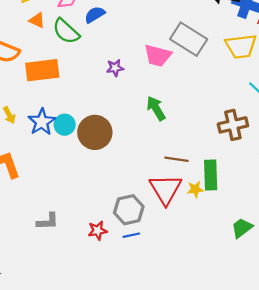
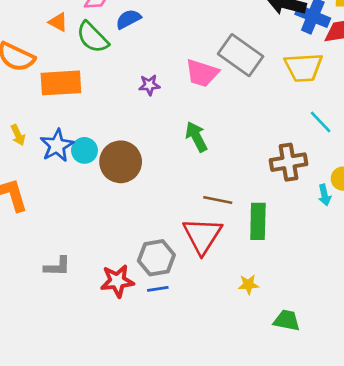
yellow star: (195, 189) -> (248, 285), moved
green trapezoid: (242, 228) -> (287, 320), moved, turned 45
red star: (98, 231) -> (117, 281), size x1.4

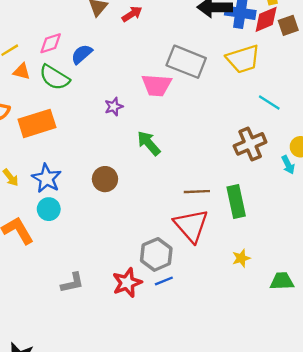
green arrow: (196, 137) -> (149, 143), moved
cyan circle: (84, 150) -> (49, 209), moved
brown circle: (121, 162) -> (105, 179), size x0.7

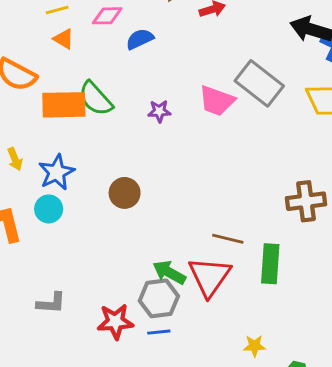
green semicircle: (54, 77) -> (96, 99), moved
green arrow: (149, 143) -> (169, 272), moved, turned -36
yellow star: (241, 258) -> (254, 346), moved

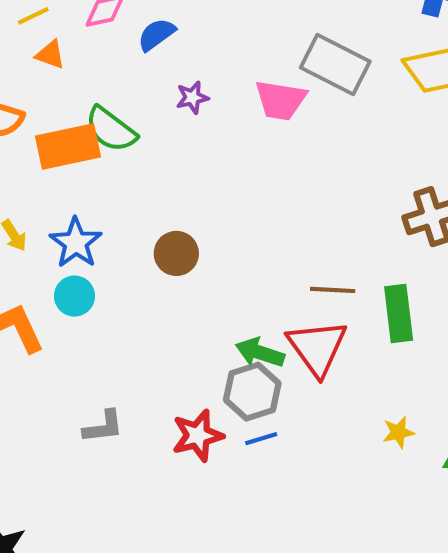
purple star: (159, 111) -> (192, 97), moved

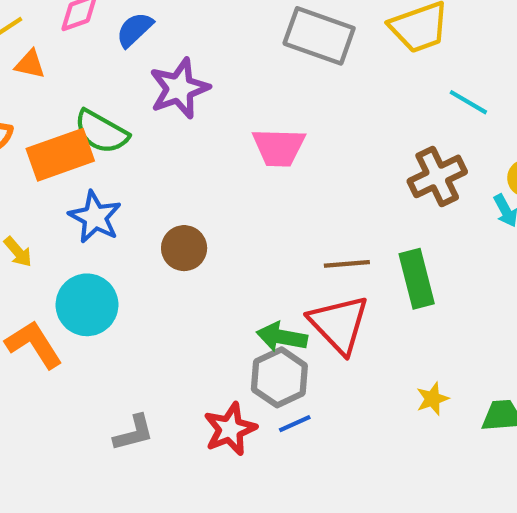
purple star: (192, 97) -> (179, 88), size x1.8
pink trapezoid: (280, 100) -> (279, 147), moved
blue star: (76, 243) -> (95, 217), moved
cyan circle: (74, 296) -> (87, 305), size x1.5

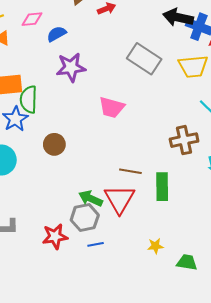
green semicircle: (101, 132) -> (29, 100), moved, turned 48
blue line: (295, 424) -> (96, 244), moved

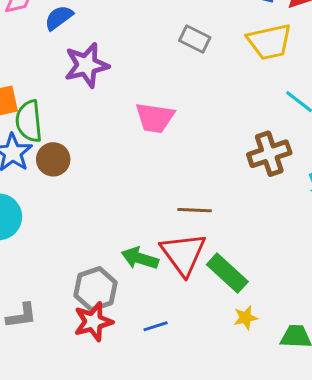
gray rectangle: (144, 59) -> (195, 39), size x0.6
brown circle: (54, 144) -> (53, 159), moved
green rectangle: (162, 187) -> (227, 273), moved, turned -40
gray hexagon: (85, 218) -> (95, 289), moved

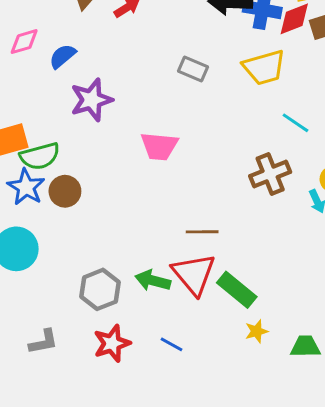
green semicircle: (29, 121) -> (40, 156), turned -96
gray hexagon: (95, 289) -> (100, 289), moved
blue line: (156, 326) -> (171, 344), turned 50

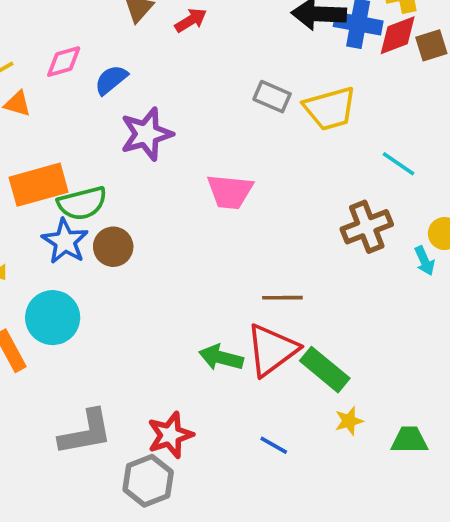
yellow trapezoid: (264, 67) -> (330, 108), moved
red triangle: (194, 274) -> (272, 350), turned 33
gray hexagon: (100, 289) -> (148, 481), moved
gray L-shape: (43, 342) -> (86, 432), size x1.5
blue line: (171, 344) -> (274, 445), moved

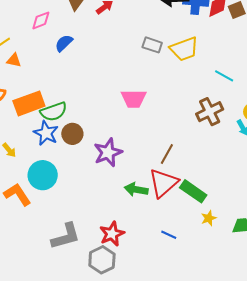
pink diamond: (64, 62) -> (41, 20), moved
purple star: (147, 134) -> (108, 152), moved
brown line: (282, 298) -> (167, 154), turned -55

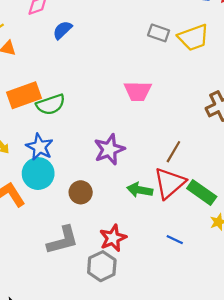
blue star: (46, 133) -> (40, 147), moved
brown circle: (72, 134) -> (81, 192), moved

